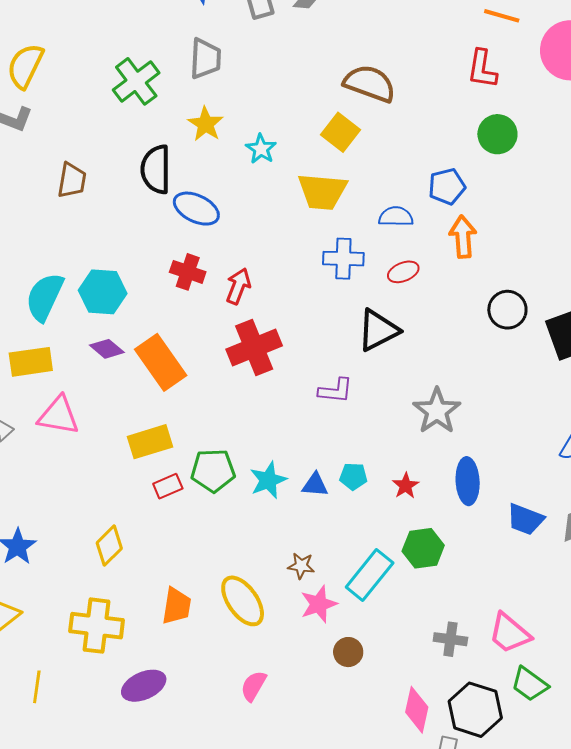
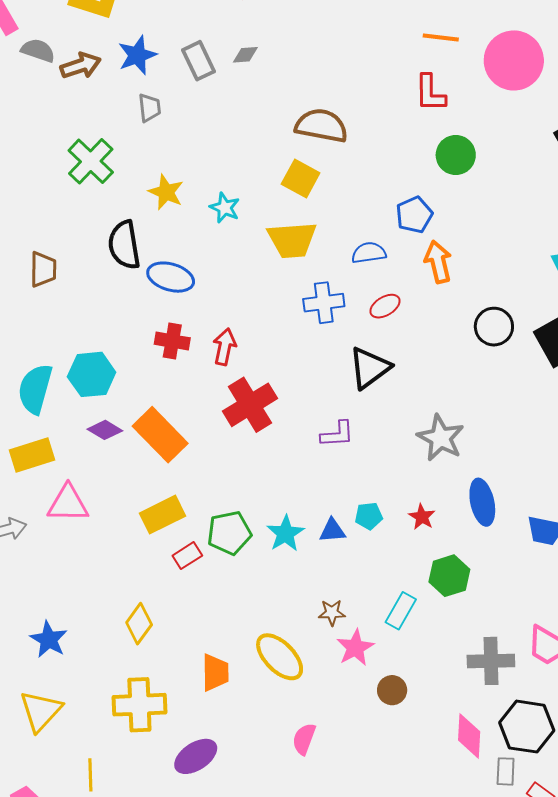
gray trapezoid: (205, 59) -> (149, 108), moved, size x0.7
cyan rectangle: (370, 575) -> (401, 611), size x0.7
gray cross: (450, 639) -> (491, 661), size x1.4

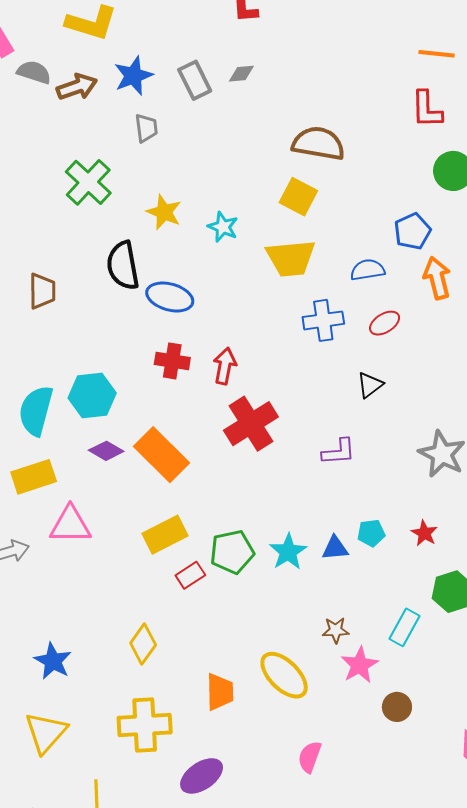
black triangle: (370, 368) -> (370, 385), size x0.6

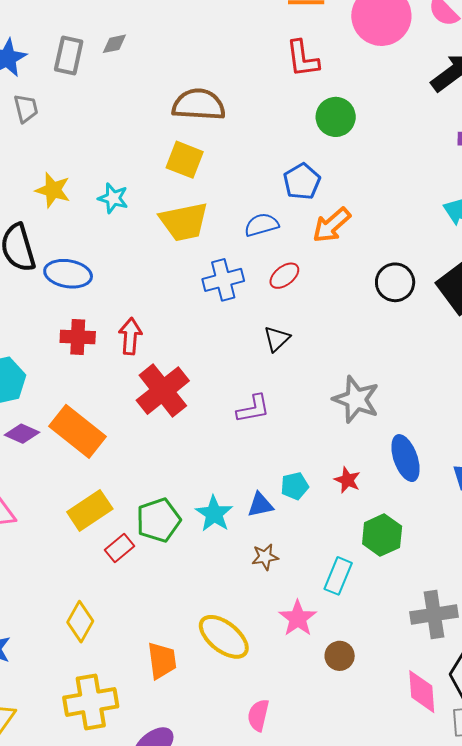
gray rectangle: (195, 80) -> (69, 56), turned 45
orange arrow: (437, 278) -> (332, 225), turned -111
brown star: (336, 630) -> (265, 557), moved

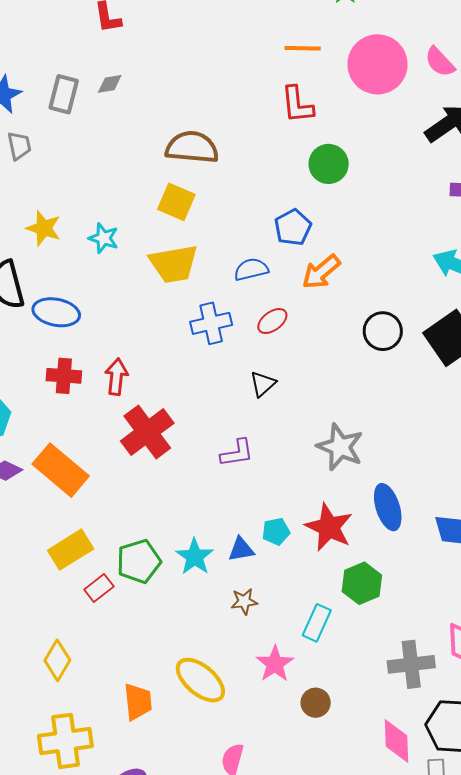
red star: (347, 480) -> (329, 527), size x1.8

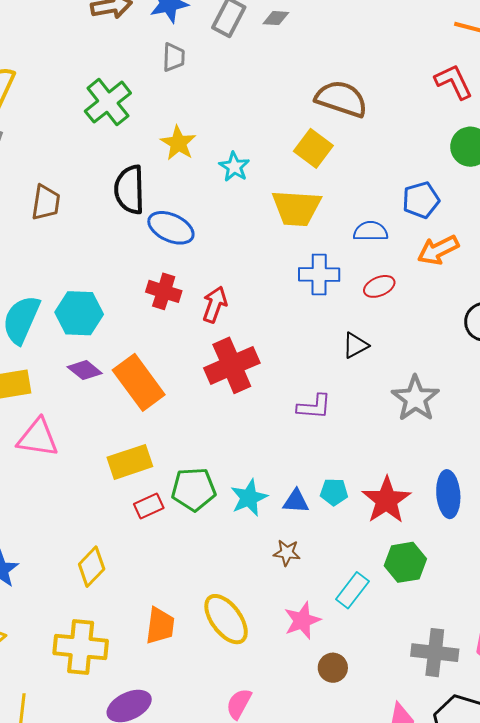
red L-shape: (297, 105) -> (454, 82), turned 147
gray star: (340, 447) -> (415, 398), moved

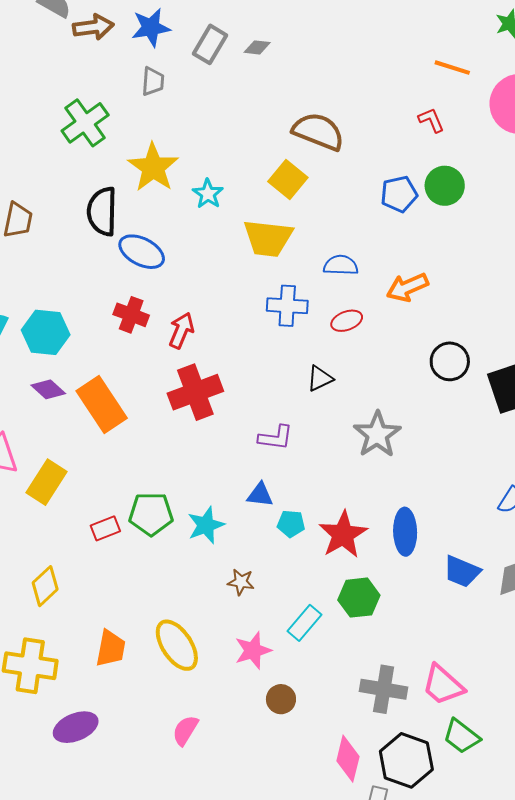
red L-shape: (454, 82) -> (431, 120), size x0.7
yellow star: (178, 143) -> (153, 167), size x1.4
blue pentagon: (421, 200) -> (399, 194), moved
yellow rectangle: (130, 462) -> (47, 482), moved, turned -42
blue triangle: (296, 501) -> (260, 495), moved

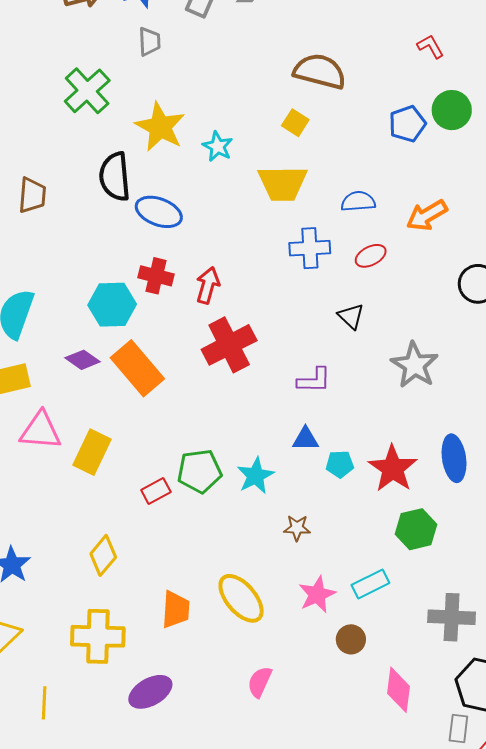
yellow square: (288, 179) -> (295, 123), size x0.7
cyan hexagon: (46, 332) -> (112, 305), moved
black triangle: (320, 378) -> (351, 316), turned -44
cyan rectangle: (305, 623) -> (370, 584), moved, turned 30
pink diamond: (348, 759) -> (399, 690), moved

